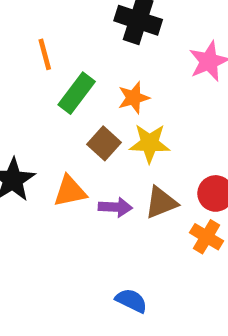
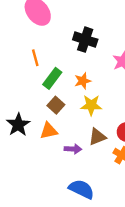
brown square: (104, 143) -> (56, 105), moved
purple arrow: (115, 207) -> (73, 149), moved
blue semicircle: (131, 301) -> (81, 189), size x1.5

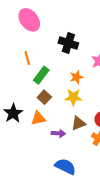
orange star: (83, 81) -> (76, 77), moved

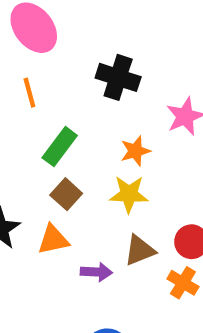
orange line: (27, 58) -> (29, 93), moved

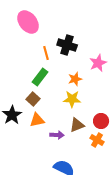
orange line: (29, 93) -> (46, 53), moved
brown square: (66, 194) -> (33, 99), moved

